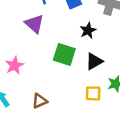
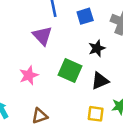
pink star: (14, 65) -> (29, 75), moved

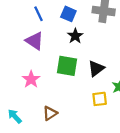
blue square: (85, 16) -> (68, 14), turned -35
black star: (97, 48) -> (75, 36), moved

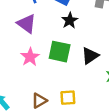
pink star: (31, 79) -> (30, 57), moved
yellow square: (100, 99) -> (68, 98), moved

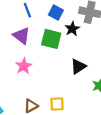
black star: (70, 20) -> (72, 29), moved
green square: (60, 52) -> (51, 39), moved

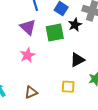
green square: (51, 39) -> (55, 32), turned -30
yellow square: (57, 104) -> (68, 87), moved

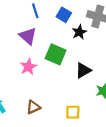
green square: (55, 32) -> (56, 54), moved, turned 36
yellow square: (68, 87) -> (73, 112), moved

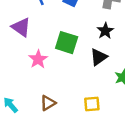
black star: (79, 32) -> (105, 31), moved
purple triangle: (28, 36) -> (21, 27), moved

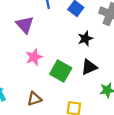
black star: (105, 31) -> (85, 39), moved
green square: (67, 43) -> (61, 71), moved

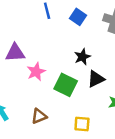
purple triangle: (25, 25) -> (15, 53), moved, turned -48
black star: (85, 39) -> (82, 57), moved

